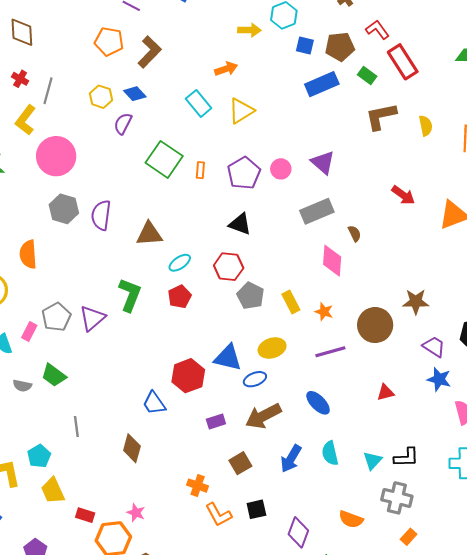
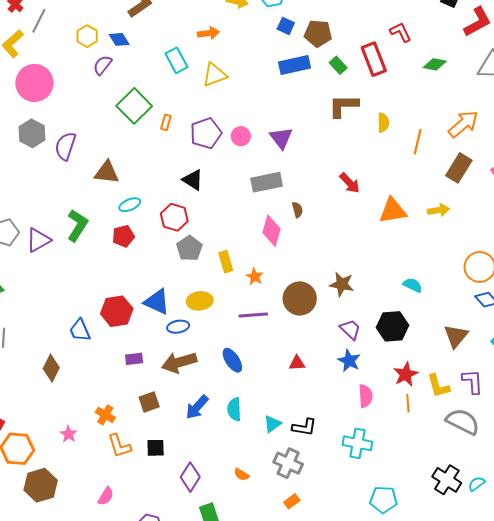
red L-shape: (377, 30) -> (401, 32), moved
pink star: (136, 513) -> (69, 434), moved
orange semicircle: (351, 519) -> (241, 475), size x0.7

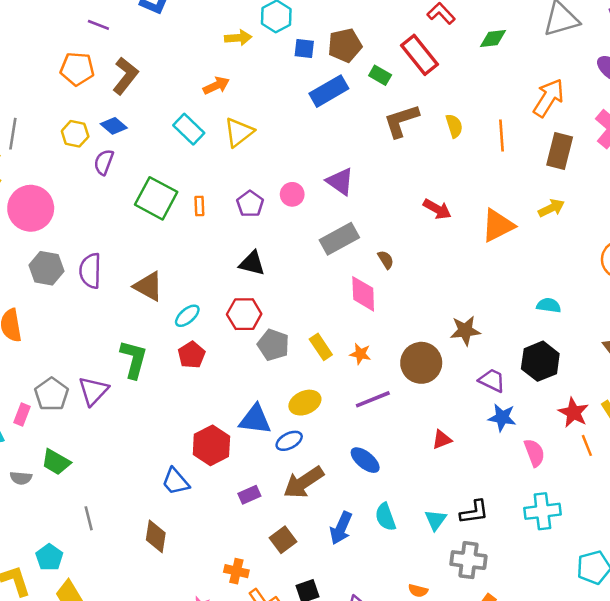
purple pentagon: (206, 133) -> (250, 204), size x0.7
brown triangle: (107, 172) -> (148, 286), turned 40

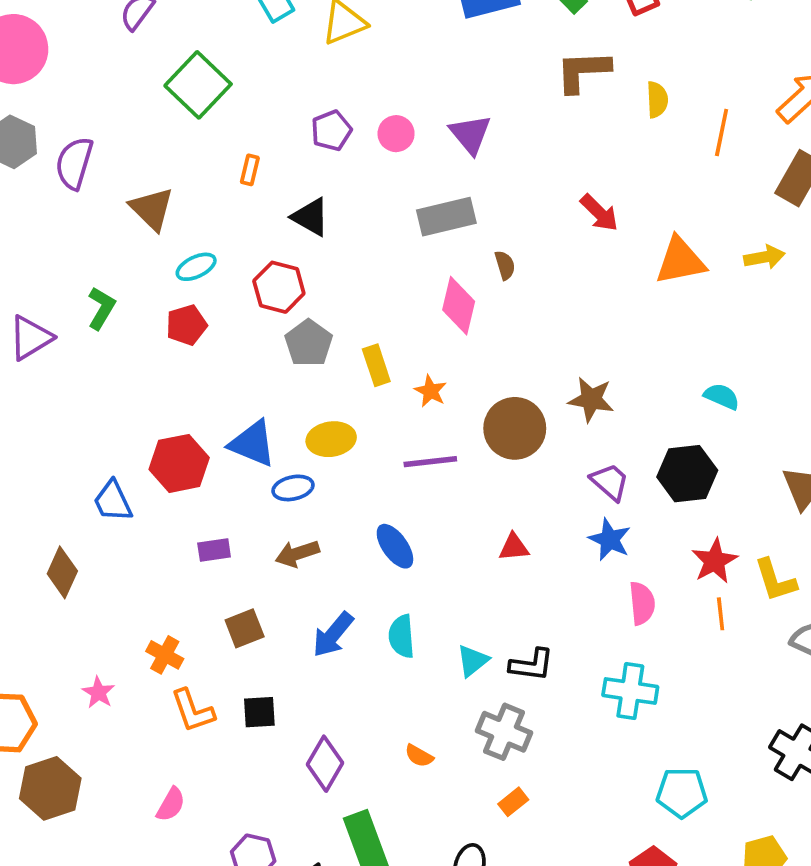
orange rectangle: (199, 206) -> (250, 170), moved
green L-shape: (134, 359) -> (101, 308), size x0.7
brown arrow: (304, 482) -> (297, 554), size x0.7

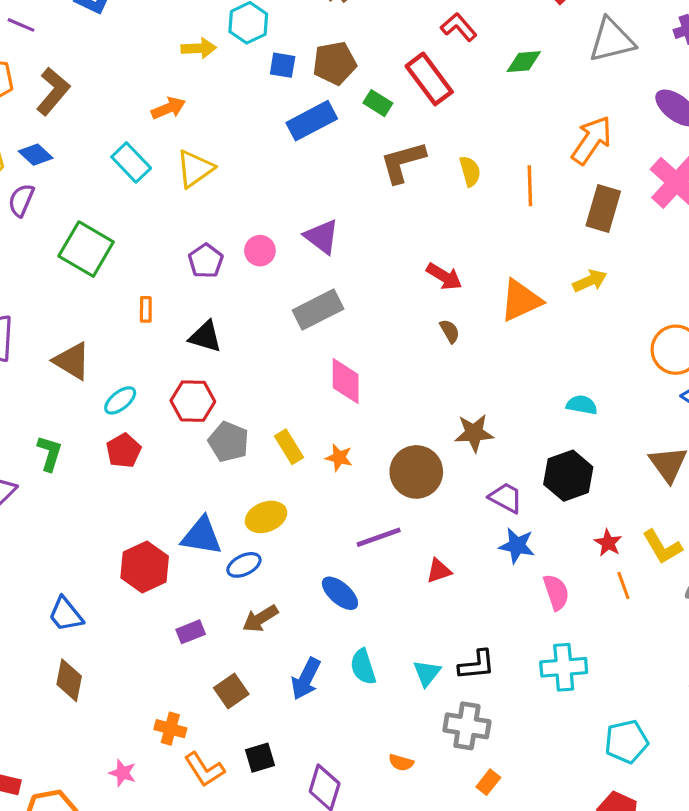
brown semicircle: (505, 265) -> (450, 331), moved
purple line: (430, 462) -> (379, 537), moved
blue trapezoid: (113, 501) -> (66, 614), moved
red star: (715, 561) -> (608, 543), size x0.7

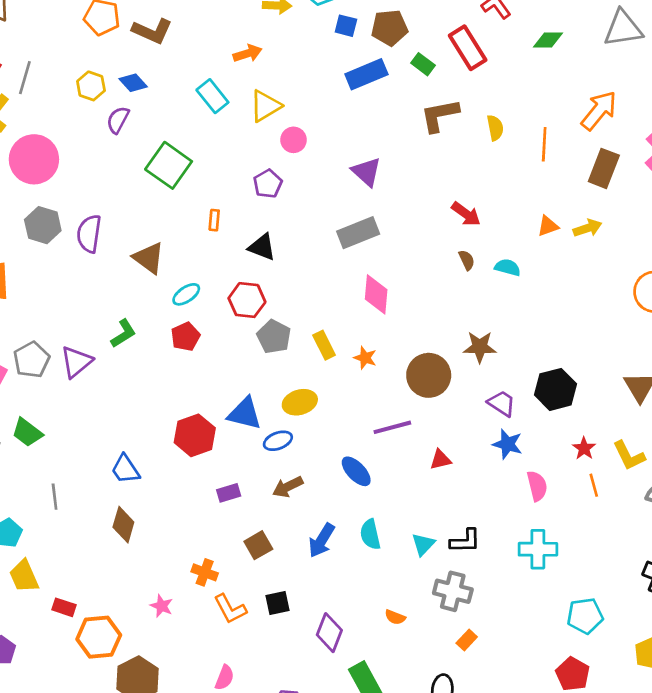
brown L-shape: (53, 91) -> (152, 31), turned 69
pink circle: (260, 251) -> (294, 140), moved
orange triangle: (521, 300) -> (548, 226), moved, size x0.6
cyan semicircle: (582, 405) -> (508, 267), moved
green L-shape: (50, 453) -> (123, 333), turned 36

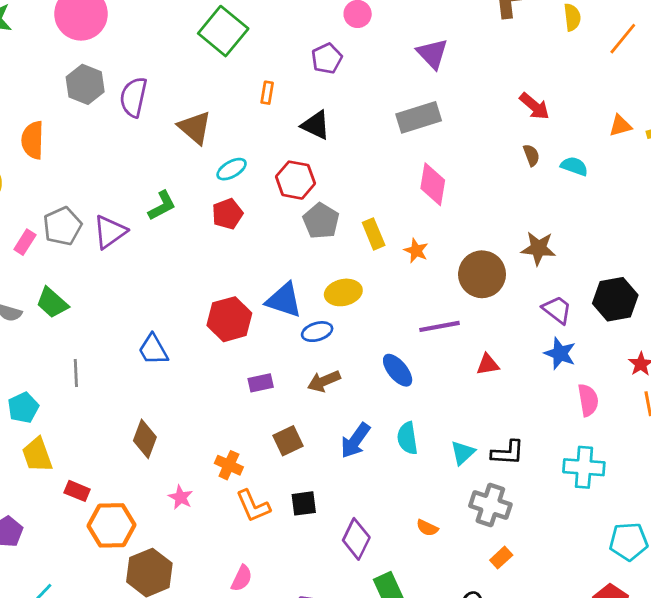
orange line: (544, 144) -> (623, 39), turned 32
brown diamond: (123, 525) -> (145, 439), moved

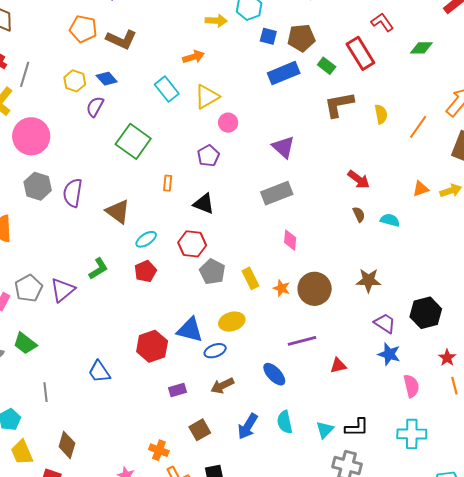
pink diamond: (433, 184) -> (290, 240), size x0.7
brown circle: (482, 274) -> (315, 289), moved
brown diamond: (145, 439) -> (67, 445), moved

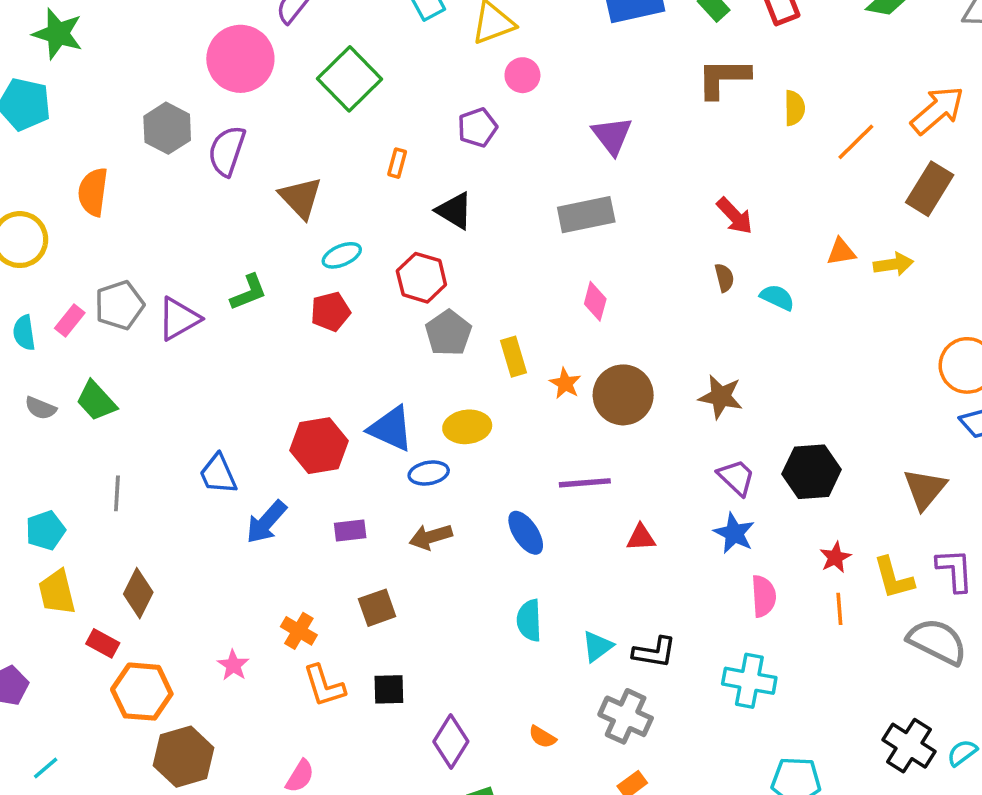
pink circle: (31, 136) -> (240, 59), moved
blue arrow: (248, 426) -> (266, 522), moved

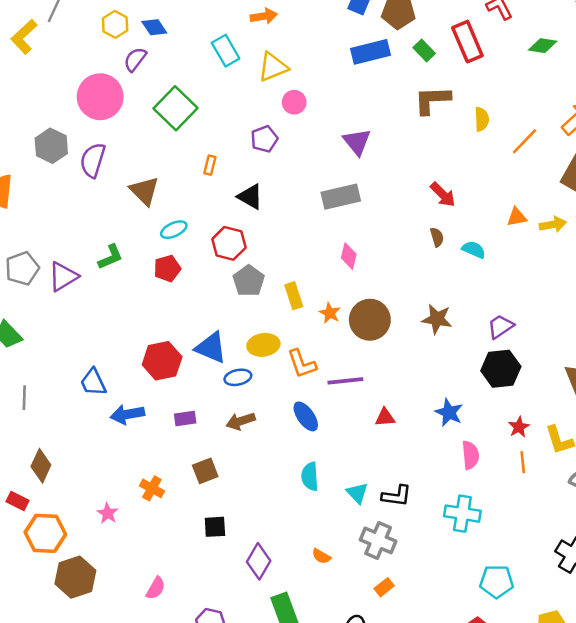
purple trapezoid: (736, 477) -> (500, 326), moved, turned -76
blue arrow: (266, 522) -> (127, 414), turned 40
cyan triangle: (597, 646) -> (357, 493), turned -35
orange L-shape: (324, 686) -> (302, 364), moved

